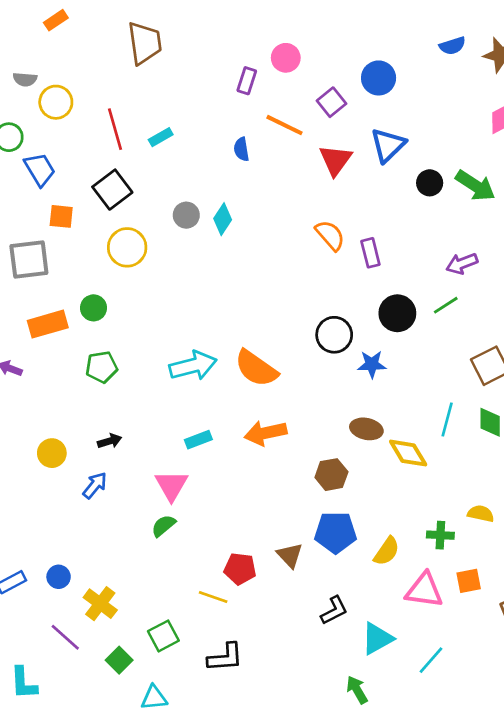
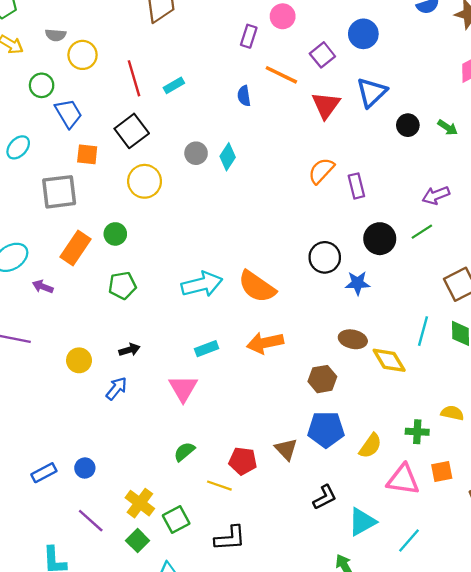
green arrow: (475, 186) -> (448, 127), size x0.6
orange semicircle: (330, 235) -> (321, 171), turned -96
orange rectangle: (48, 324) -> (75, 248), turned -40
green semicircle: (163, 526) -> (184, 452), moved
yellow cross: (100, 604) -> (140, 503), moved

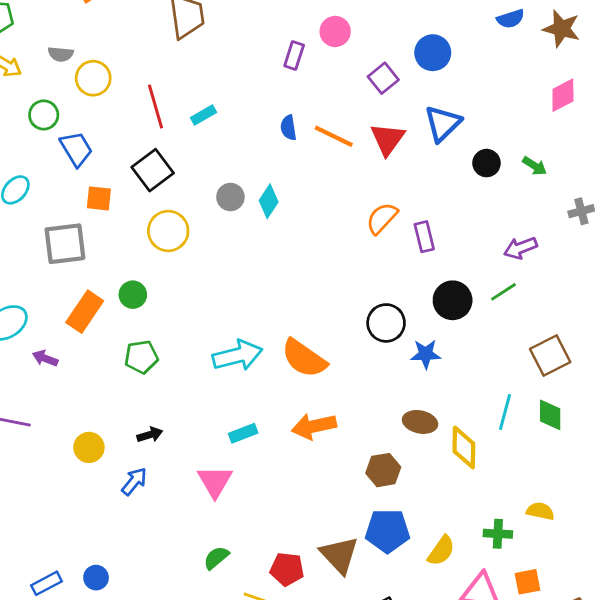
orange line: (281, 75) -> (334, 136), moved
yellow diamond: (389, 360) -> (464, 447), turned 32
brown triangle: (286, 449) -> (339, 555), size x1.4

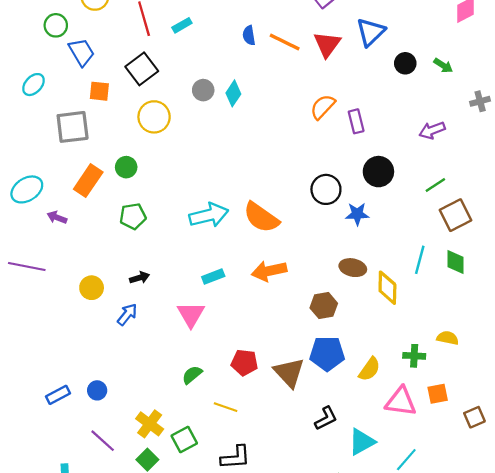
green line: (503, 292) -> (435, 185), moved
red pentagon: (287, 569) -> (244, 362), moved

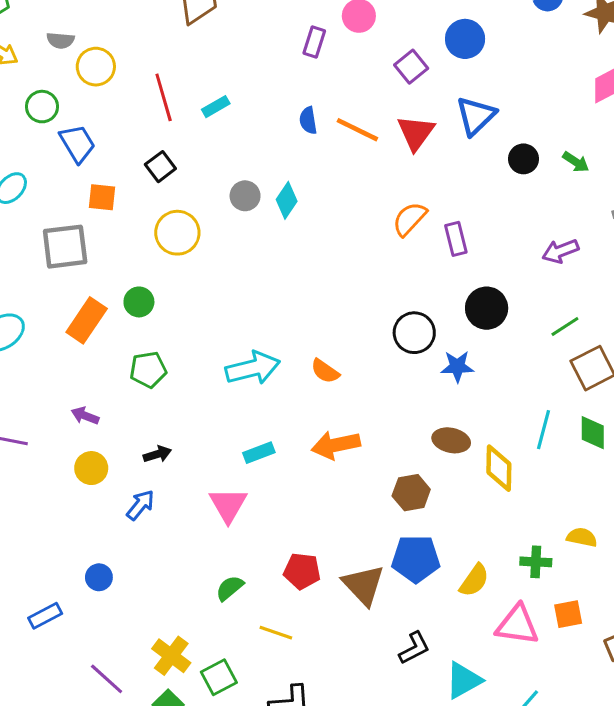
black square: (142, 69) -> (160, 167), size x0.7
purple arrow: (57, 217) -> (85, 416), moved
orange semicircle: (261, 217) -> (325, 371), size x0.6
blue circle: (97, 390) -> (99, 577), moved

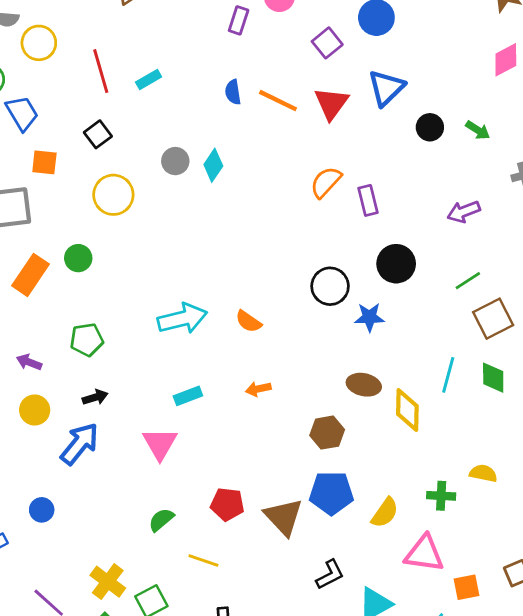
green pentagon: (148, 370) -> (87, 340), moved
orange arrow: (336, 445) -> (258, 389), size x0.6
blue arrow: (140, 505) -> (80, 444), size x1.5
orange square: (568, 614) -> (466, 587), moved

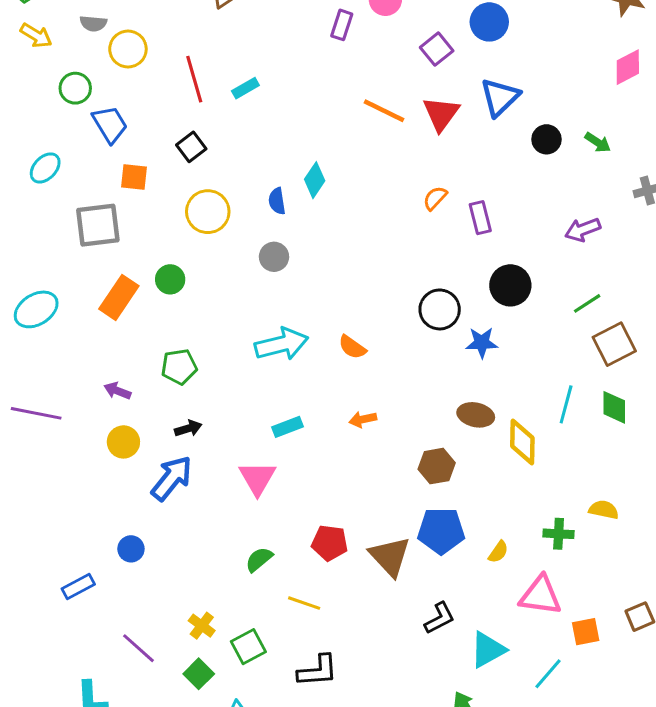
blue semicircle: (233, 92) -> (277, 201), moved
gray circle: (175, 161) -> (274, 257), moved
orange semicircle: (326, 182) -> (435, 198), size x0.7
yellow semicircle: (385, 513) -> (498, 552), size x0.7
yellow cross: (108, 582) -> (202, 626), size x0.7

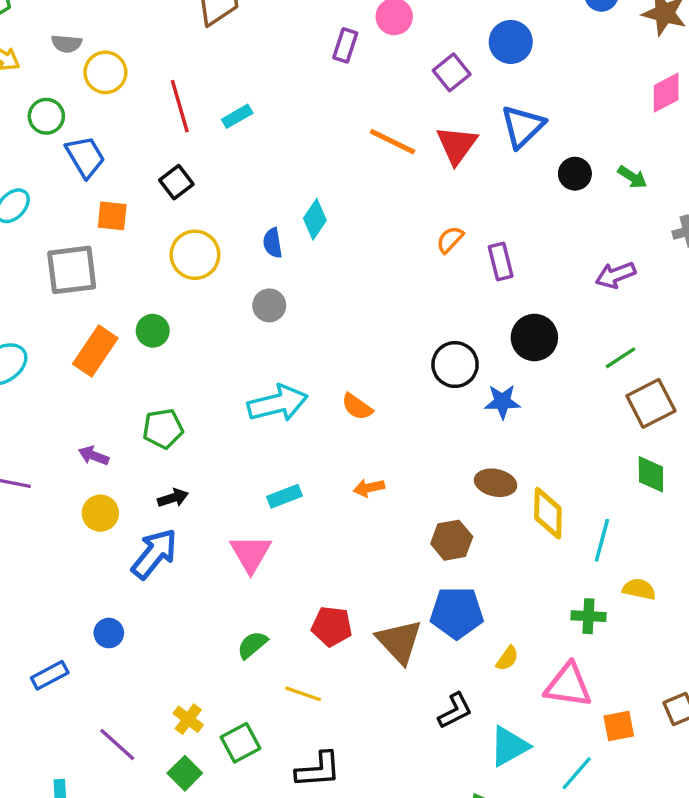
cyan line: (566, 404) -> (602, 540), moved
yellow semicircle: (498, 552) -> (507, 658), moved

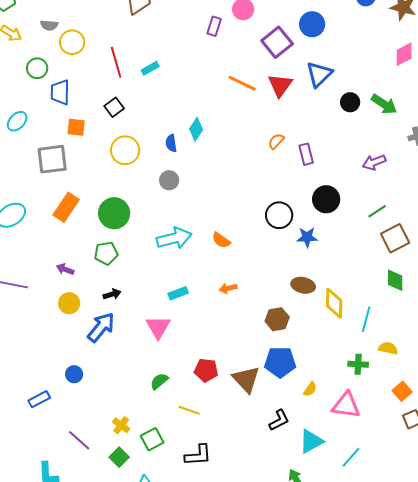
purple square: (452, 72) -> (277, 42), size x1.4
blue trapezoid: (85, 157) -> (60, 92), turned -148
green arrow: (632, 177) -> (384, 104), size x1.5
green circle: (153, 331) -> (114, 213), moved, size x1.6
orange square: (619, 726) -> (402, 391), moved, turned -30

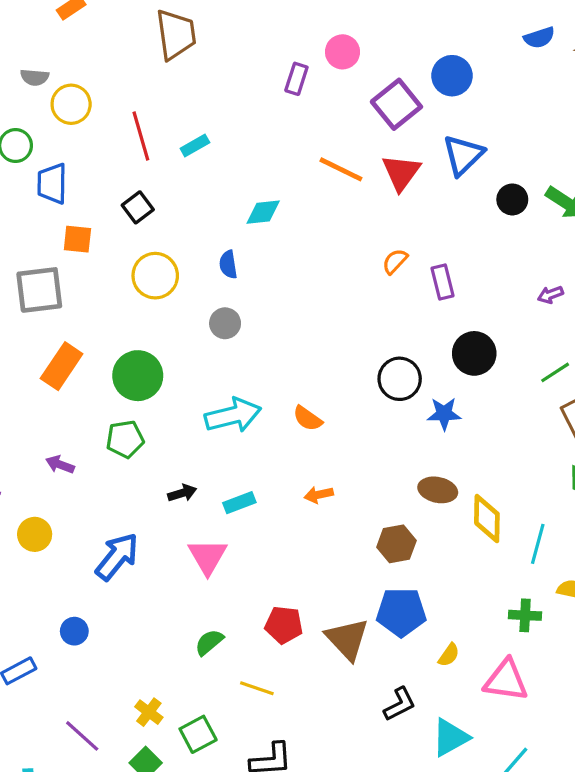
cyan diamond: (196, 129) -> (263, 212), moved, turned 50
purple arrow: (374, 162) -> (550, 295), size x0.7
black arrow: (112, 294) -> (182, 493), moved
yellow circle: (69, 303) -> (35, 534), moved

